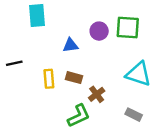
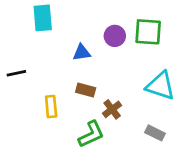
yellow rectangle: (49, 79) -> (51, 107), moved

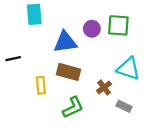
blue triangle: (82, 53) -> (65, 42), size x1.6
brown rectangle: (86, 90) -> (69, 72), size x1.5
brown cross: (112, 109) -> (104, 87), moved

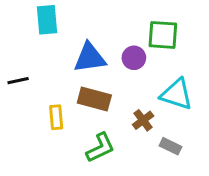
purple circle: (92, 29) -> (134, 58), moved

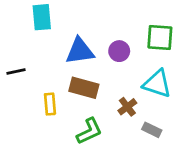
green square: (163, 35) -> (160, 38), moved

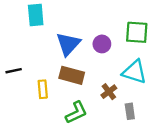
blue triangle: (80, 51) -> (68, 44), turned -40
black line: (16, 71) -> (14, 71), moved
gray rectangle: (152, 130) -> (130, 111), turned 56

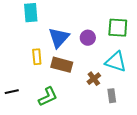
black line: (14, 71) -> (12, 92), moved
yellow rectangle: (43, 89) -> (37, 57), moved
green L-shape: (76, 113) -> (48, 97), moved

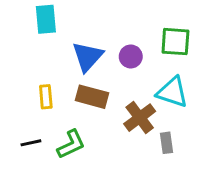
yellow rectangle: (37, 57) -> (46, 97), moved
brown cross: (94, 79) -> (140, 118), size x1.5
black line: (12, 92) -> (31, 143), moved

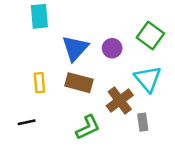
green square: (175, 42) -> (150, 35), turned 32
cyan triangle: (172, 92) -> (148, 79), turned 32
green L-shape: (71, 144) -> (88, 127), moved

